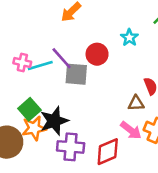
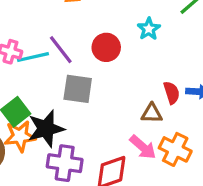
gray square: (76, 74) -> (78, 89), moved

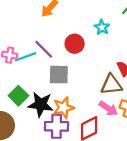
brown triangle: (152, 113) -> (111, 85), size x1.5
black star: (46, 129) -> (41, 104), turned 30
orange star: (20, 136) -> (63, 108), moved

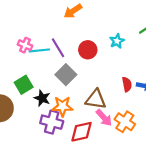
gray square: (59, 75) -> (66, 75), turned 30
brown triangle: (111, 85) -> (96, 99), moved
black star: (41, 104) -> (42, 98), size x0.7

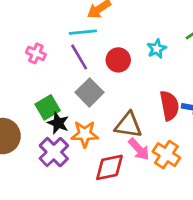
cyan line: (39, 50) -> (83, 32), moved
red semicircle: (127, 84) -> (169, 106), size x1.5
green square: (24, 85) -> (48, 107), moved
purple cross: (52, 122) -> (54, 152), moved, turned 30

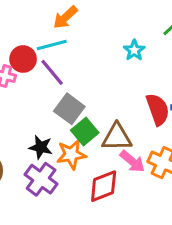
red circle: (118, 60) -> (23, 59), moved
green square: (48, 107) -> (85, 131), moved

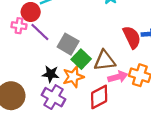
purple line: (52, 72) -> (40, 32), moved
pink arrow: (132, 161) -> (118, 77), turned -48

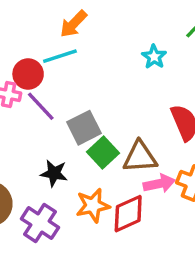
gray square: (68, 44) -> (84, 128), turned 30
orange star: (73, 77) -> (93, 205), moved
purple cross: (53, 97) -> (40, 223), moved

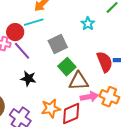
gray square: (84, 128) -> (58, 44), moved
green square: (103, 153) -> (67, 67), moved
black star: (54, 173) -> (28, 78), moved

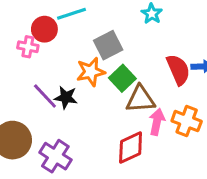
purple line: (22, 51) -> (45, 96), moved
pink arrow: (89, 97) -> (157, 122), turned -66
orange star: (51, 108) -> (91, 72), moved

